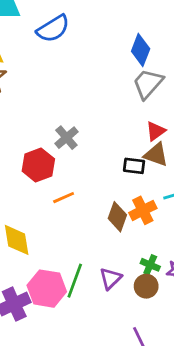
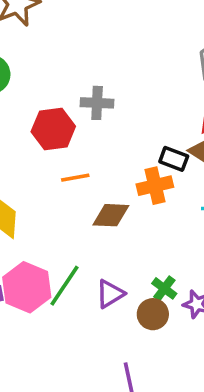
gray cross: (66, 138) -> (97, 103), turned 30
orange cross: (143, 210) -> (155, 186), moved
brown diamond: (117, 217) -> (111, 215), moved, turned 60

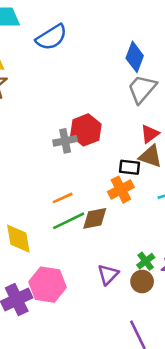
red hexagon: (53, 129) -> (86, 130), moved
green line: (64, 286) -> (69, 221), moved, turned 44
green cross: (164, 288) -> (146, 261), turned 30

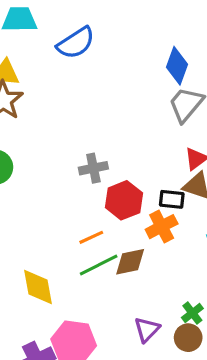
red hexagon: (86, 130) -> (124, 200), moved

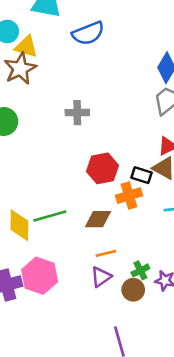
gray cross: (93, 168) -> (77, 113), moved
orange line: (91, 237) -> (106, 253), moved
green line: (99, 265) -> (50, 216), moved

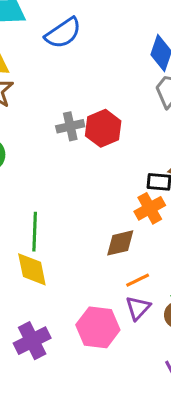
red hexagon: (103, 168) -> (103, 128), moved
green line: (50, 216) -> (35, 232), moved, turned -60
pink hexagon: (40, 276) -> (98, 327), moved

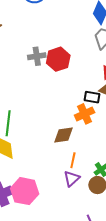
orange line: (138, 280) -> (73, 160), turned -56
pink hexagon: (98, 327) -> (25, 191), moved

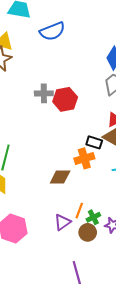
orange line: (73, 160) -> (79, 211), moved

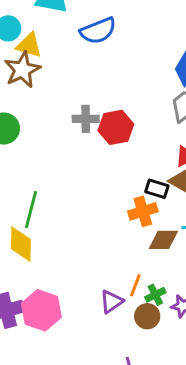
brown diamond: (60, 177) -> (163, 240), moved

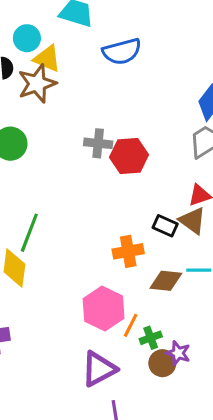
orange cross: (143, 211) -> (128, 251), moved
purple triangle: (111, 302) -> (99, 369), moved, size x1.4
pink hexagon: (41, 310) -> (104, 309), moved
brown circle: (147, 316) -> (162, 363), moved

